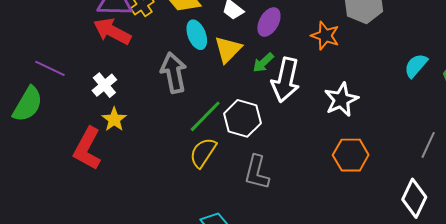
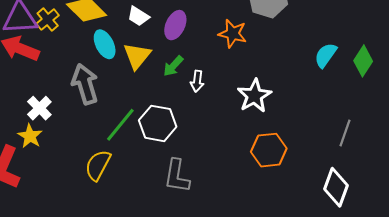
white arrow: (286, 80) -> (197, 81), size x0.5
white cross: (104, 85) -> (39, 108), moved
yellow semicircle: (203, 153) -> (98, 165), moved

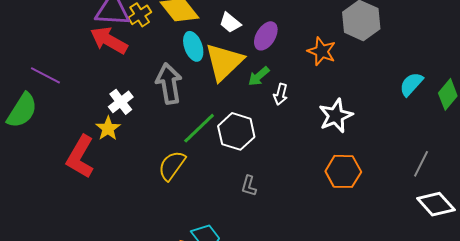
yellow triangle: (137, 56) -> (224, 62), size x1.4
gray L-shape: (177, 176) -> (249, 186), size x0.6
white diamond: (336, 187) -> (436, 204), moved, turned -69

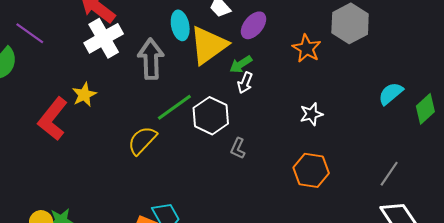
white arrow: (281, 94) -> (245, 83), moved
white cross: (121, 102) -> (104, 38), moved, size x1.5
white star: (336, 116) -> (311, 114), size x0.7
gray L-shape: (249, 186) -> (238, 148), moved

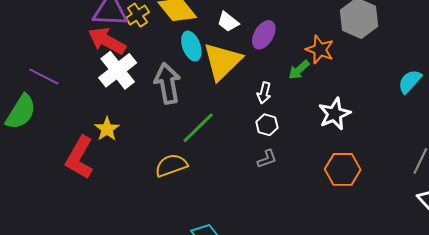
green arrow: (241, 64) -> (299, 70), moved
white star: (311, 114) -> (334, 114), size x1.4
white hexagon: (211, 116) -> (267, 125), moved, size x0.6
yellow semicircle: (142, 140) -> (171, 165), turned 36
gray L-shape: (238, 148) -> (267, 159), turned -125

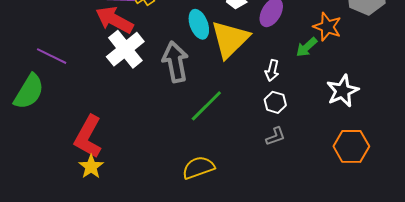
yellow star: (107, 129) -> (91, 167), moved
yellow semicircle: (171, 165) -> (198, 168), moved

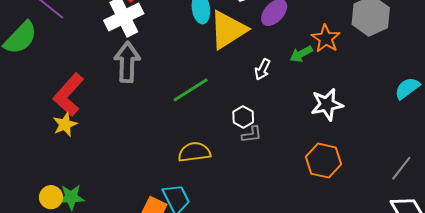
gray arrow: (175, 62) -> (127, 62), moved
white hexagon: (275, 102) -> (243, 117), moved
yellow semicircle: (198, 168) -> (194, 152), moved

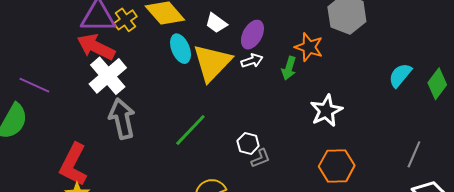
green arrow: (301, 54) -> (289, 68), turned -30
white arrow: (262, 69) -> (252, 61), moved, turned -120

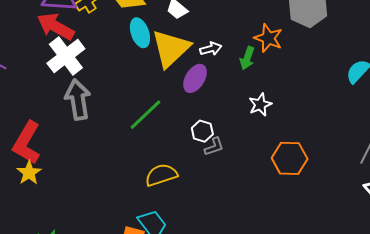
purple ellipse: (252, 35) -> (195, 78), moved
white star: (326, 111) -> (260, 105), moved, size x0.7

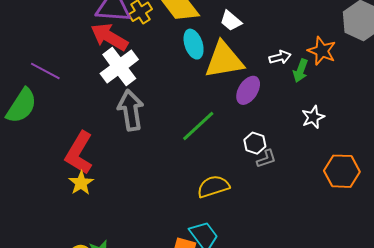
yellow triangle: (171, 48) -> (224, 60), turned 33
white arrow: (211, 49) -> (280, 57), moved

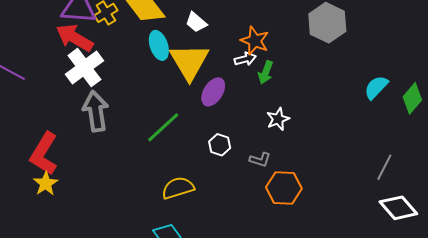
orange star: (322, 51) -> (255, 41), moved
yellow triangle: (224, 60) -> (189, 62), turned -51
gray L-shape: (266, 159) -> (260, 160), moved, turned 35
orange hexagon: (342, 171) -> (284, 188), moved

